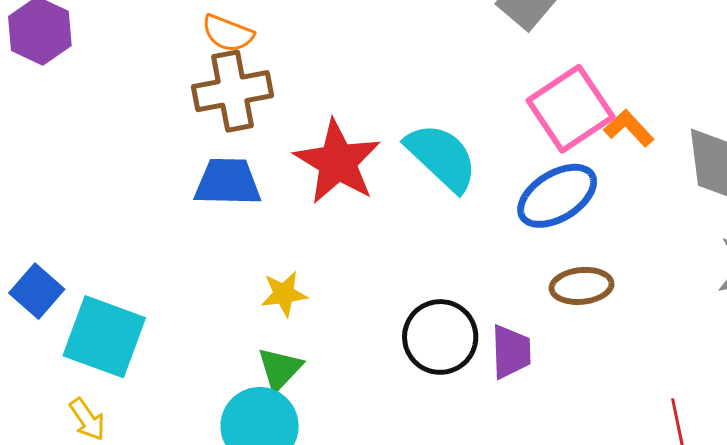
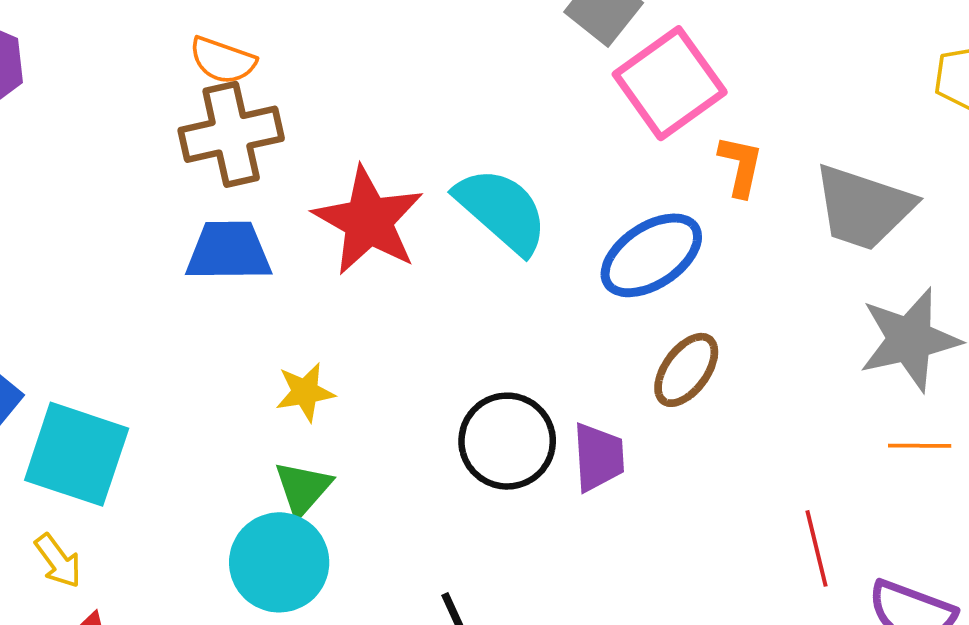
pink square: (571, 109) -> (670, 83), moved
orange L-shape: (629, 128) -> (741, 166), turned 57
brown ellipse: (582, 286) -> (686, 370), turned -46

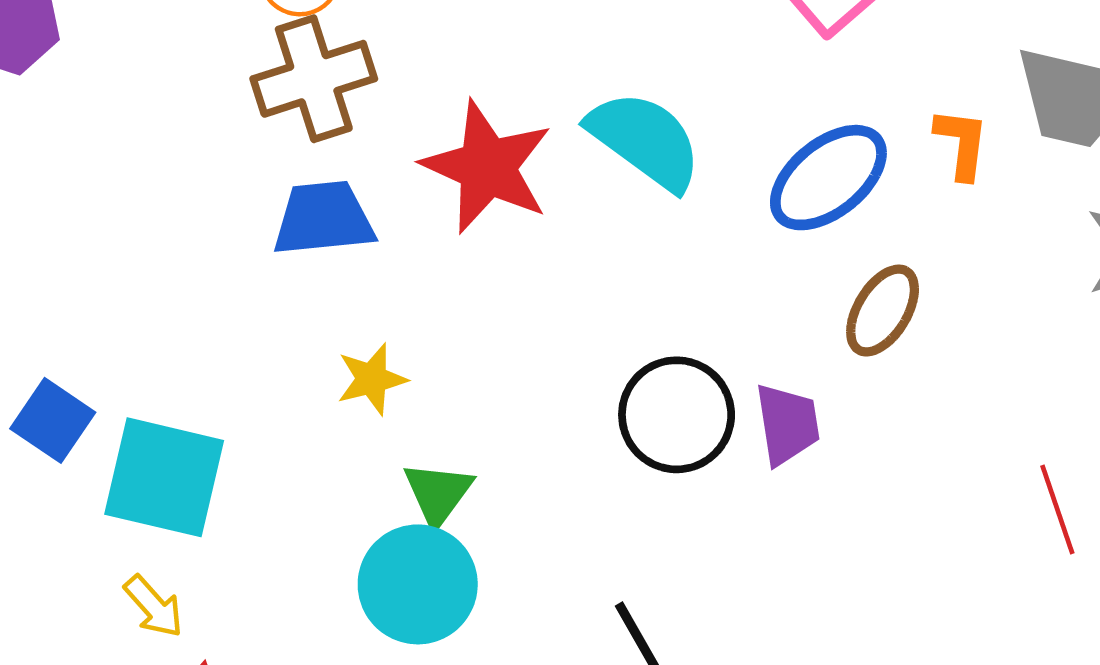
orange L-shape: (741, 166) -> (962, 143), moved
yellow star: (305, 392) -> (372, 379), moved

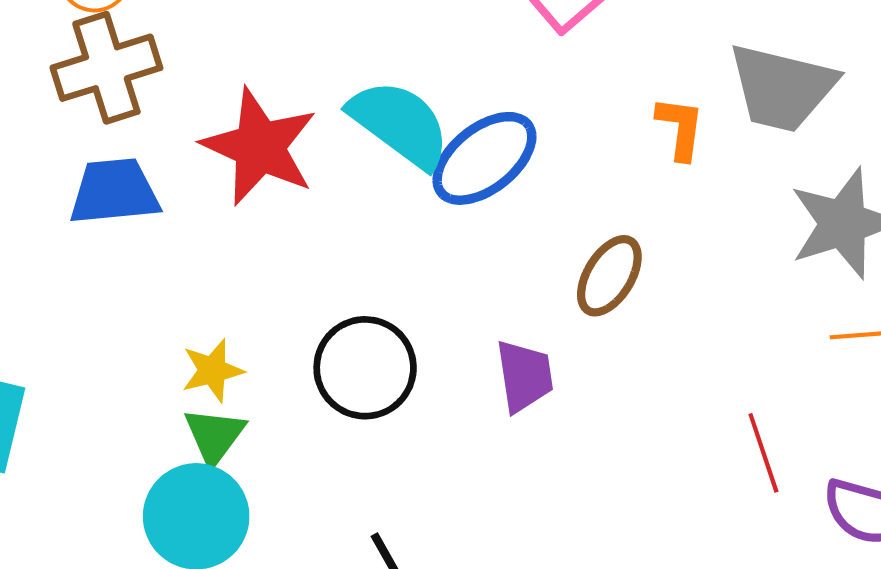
blue ellipse: (828, 178) -> (484, 158), moved
yellow star: (372, 379) -> (213, 370), moved
black circle: (677, 415) -> (365, 368), moved

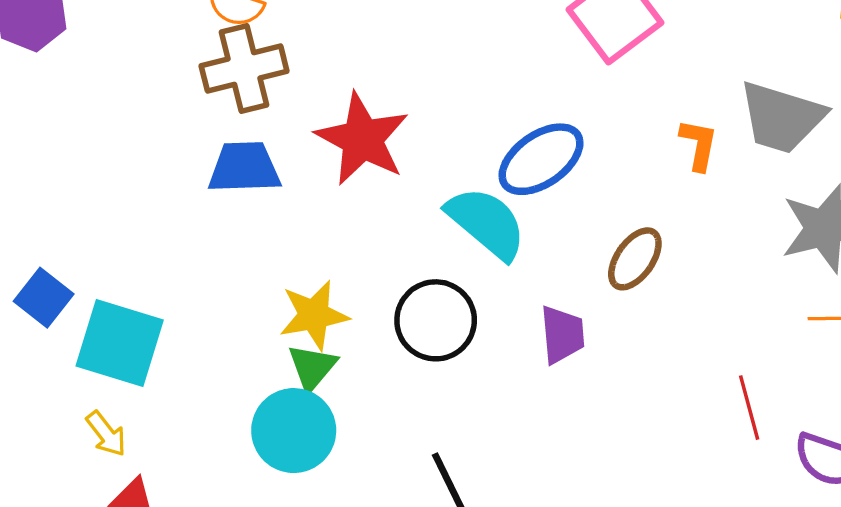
cyan semicircle: (400, 124) -> (486, 223), moved
yellow star: (213, 370) -> (314, 315), size x1.4

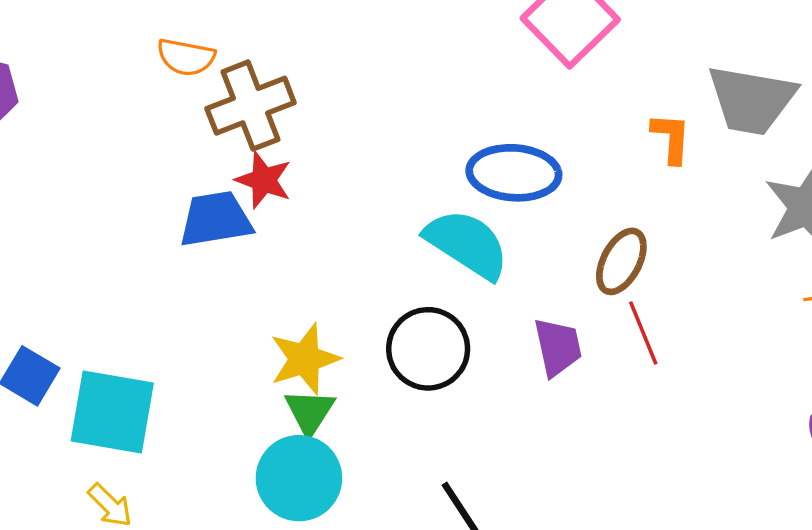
brown cross: (244, 69) -> (251, 106), moved
red star: (362, 139) -> (264, 180), moved, size x0.6
blue ellipse: (541, 159) -> (514, 173), turned 46
red line: (749, 408) -> (643, 333), moved

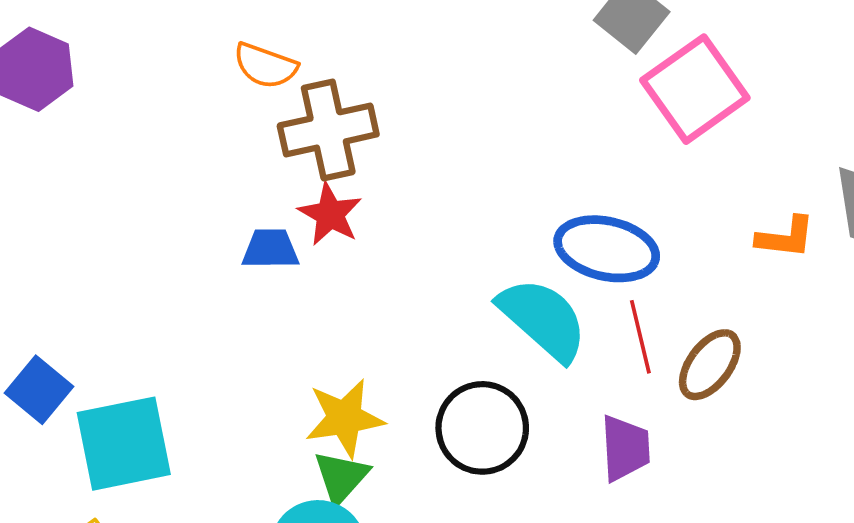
orange L-shape: (671, 138) -> (786, 237), turned 84
blue trapezoid: (216, 219) -> (270, 249), size x0.7
red line: (643, 333) -> (640, 337), moved
cyan square: (112, 412) -> (124, 444), turned -30

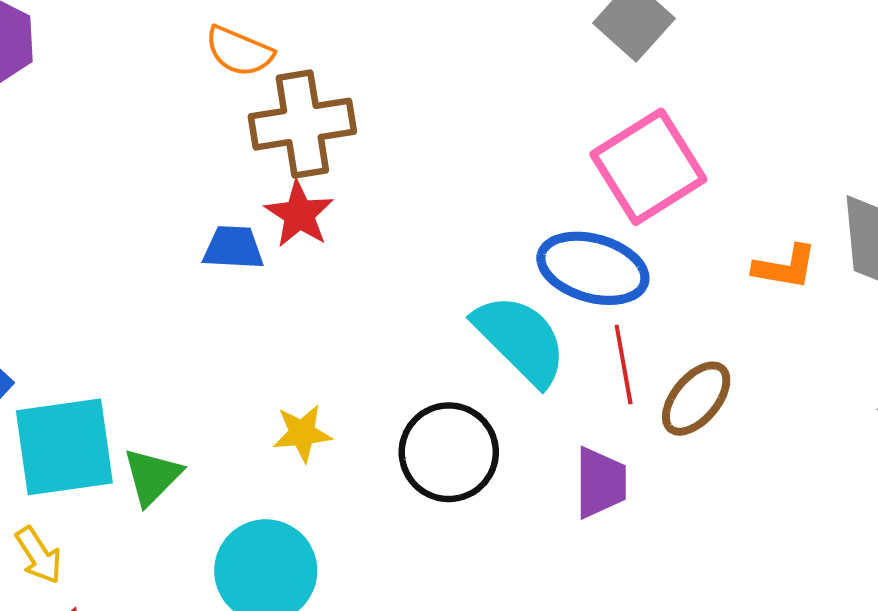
pink square: (695, 89) -> (648, 167), moved
yellow star: (345, 418) -> (302, 433), size x0.7
green triangle: (341, 477) -> (152, 476), moved

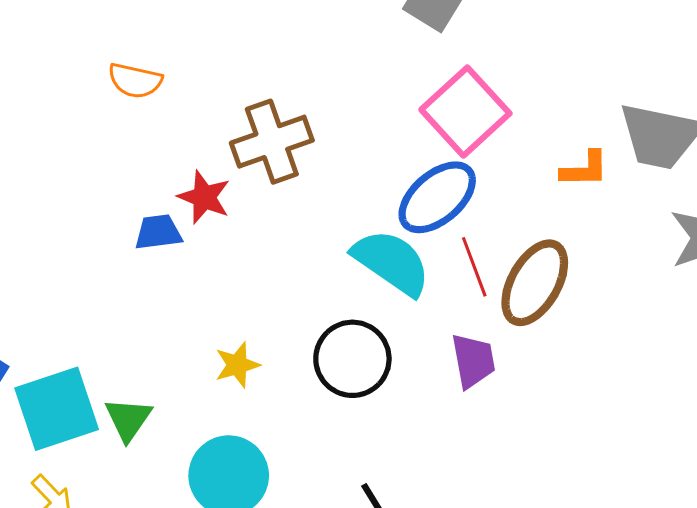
brown cross: (302, 124) -> (272, 142), moved
blue ellipse: (593, 268) -> (437, 197), turned -46
brown ellipse: (696, 399) -> (535, 283), size x1.4

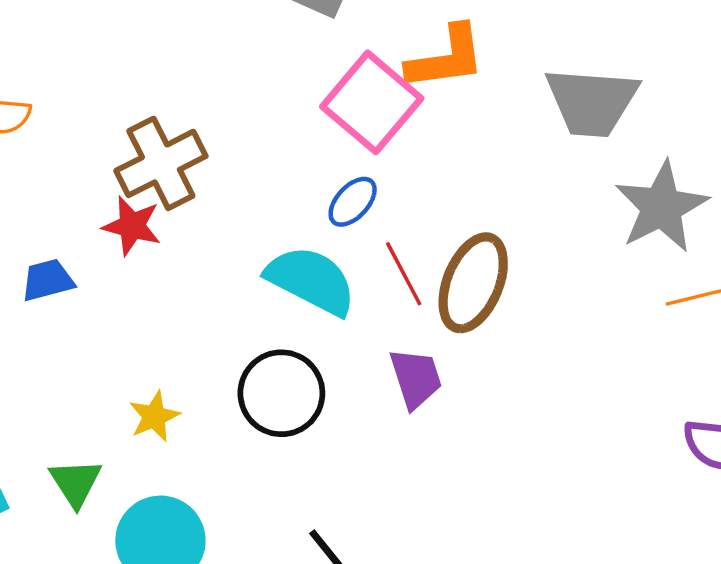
orange L-shape: (584, 169) -> (446, 58), moved, size x1.5
red star: (204, 197) -> (132, 226), moved
blue ellipse: (437, 197) -> (353, 202), size x0.6
green triangle: (128, 419) -> (75, 483), moved

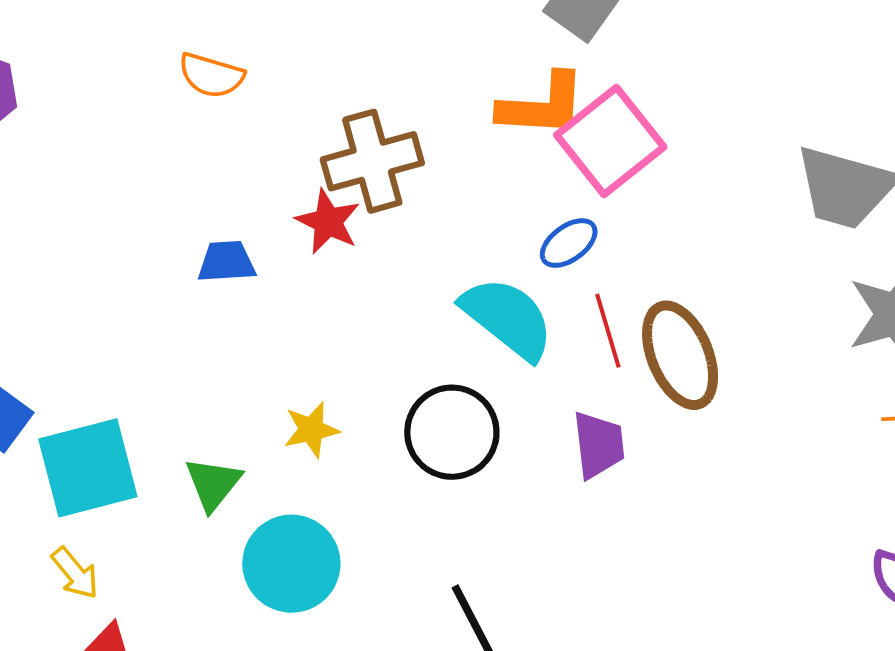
orange L-shape: (446, 58) -> (542, 105), moved
brown ellipse: (473, 283) -> (680, 355), turned -56

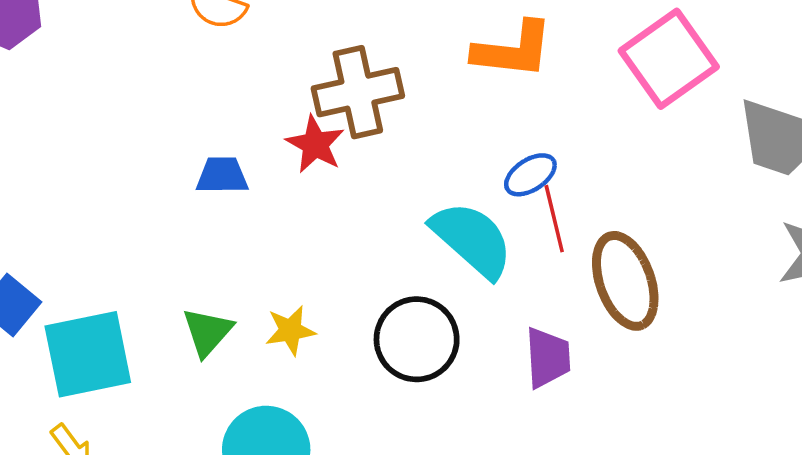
pink square: (610, 141) -> (669, 59), moved
red line: (608, 331) -> (554, 219), moved
green triangle: (213, 484) -> (207, 332), moved

